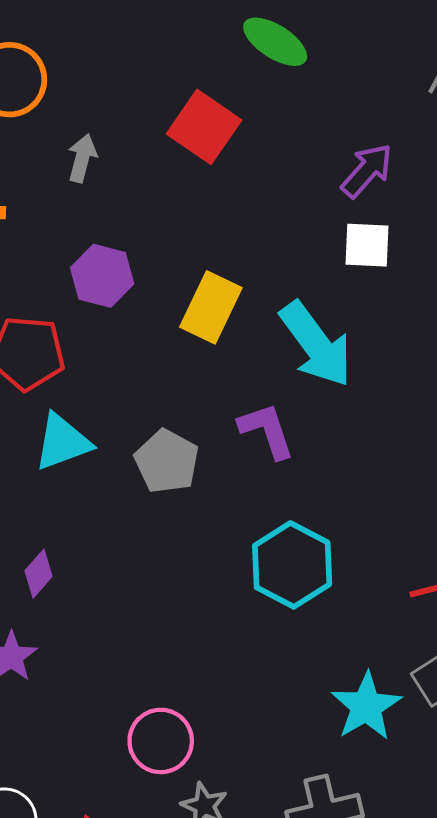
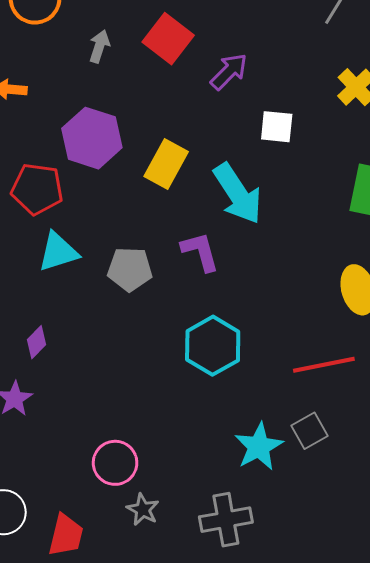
gray arrow: (82, 158) -> (99, 46), moved
purple arrow: (367, 171) -> (229, 72), moved
purple hexagon: (102, 276) -> (92, 138), size x1.4
gray pentagon: (167, 461) -> (130, 269), turned -30

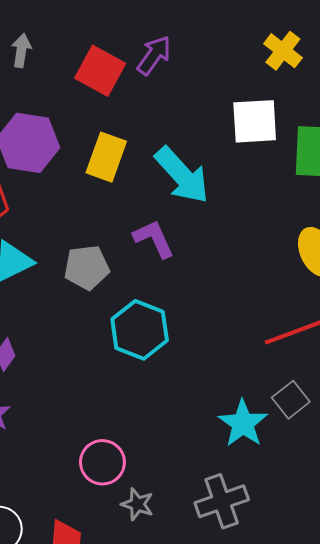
red square: (168, 39) -> (100, 71), moved
white square: (277, 127) -> (255, 121), moved, size x1.4
cyan hexagon: (213, 346) -> (140, 330), moved

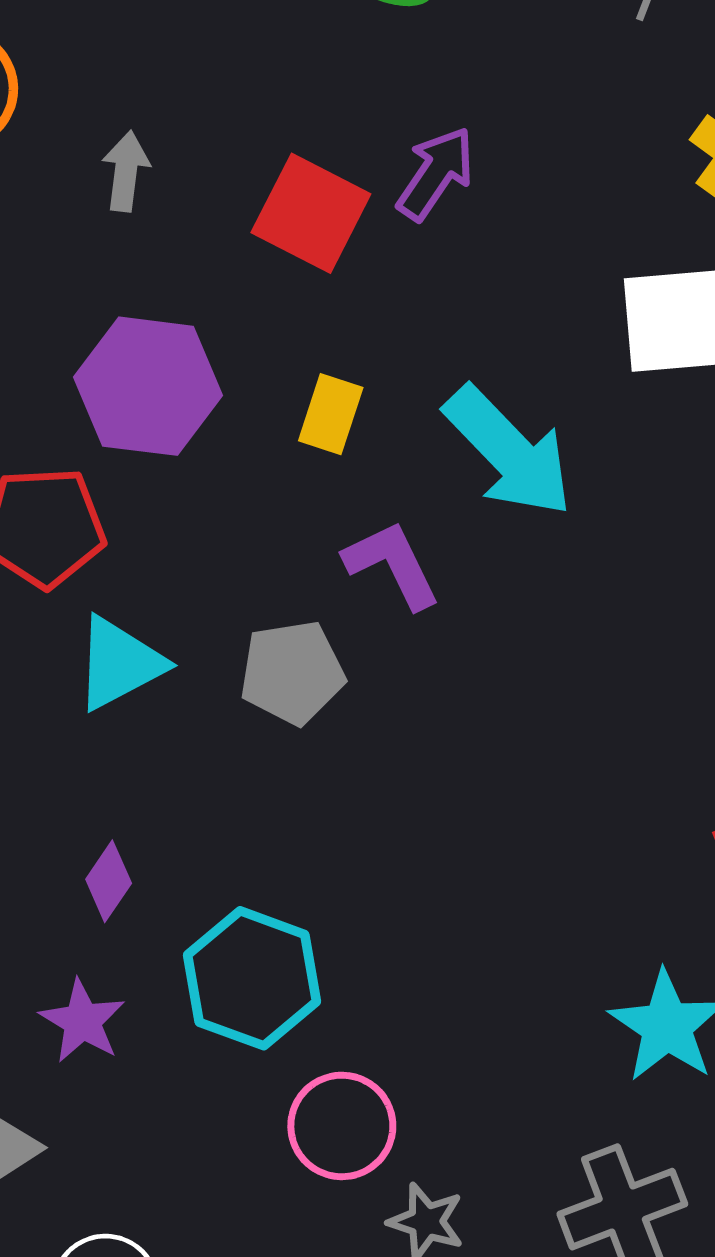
yellow rectangle: (106, 157) -> (331, 414), size x0.7
purple L-shape: (154, 239) -> (392, 564), moved
cyan hexagon: (140, 330) -> (252, 978), moved

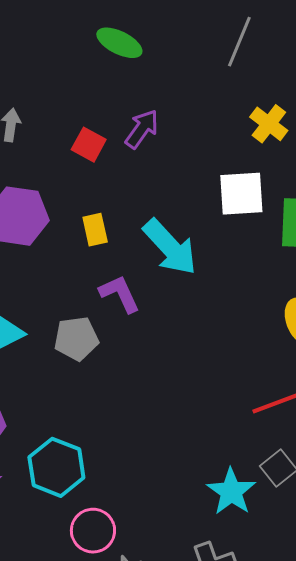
red square: (311, 213) -> (89, 145), size x0.7
yellow rectangle: (331, 414) -> (95, 230), turned -32

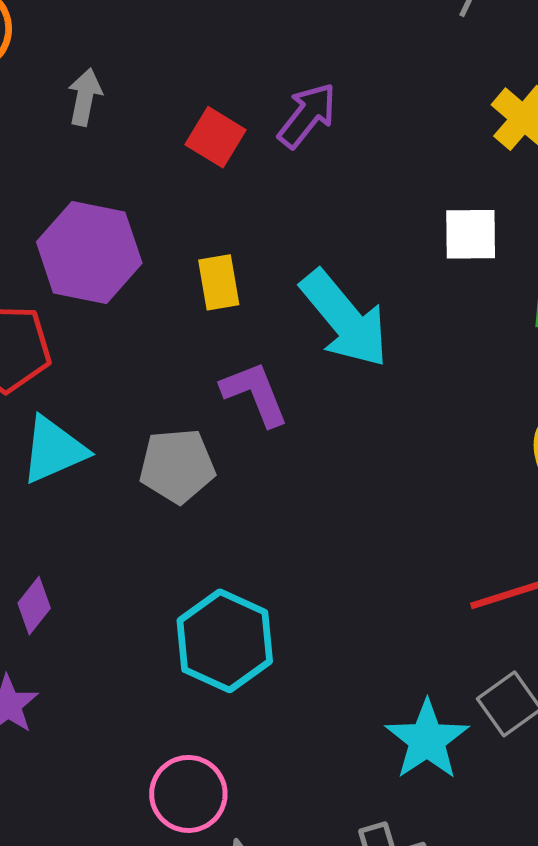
white square: (241, 194) -> (471, 234), size x0.7
cyan hexagon: (56, 467) -> (225, 641), moved

